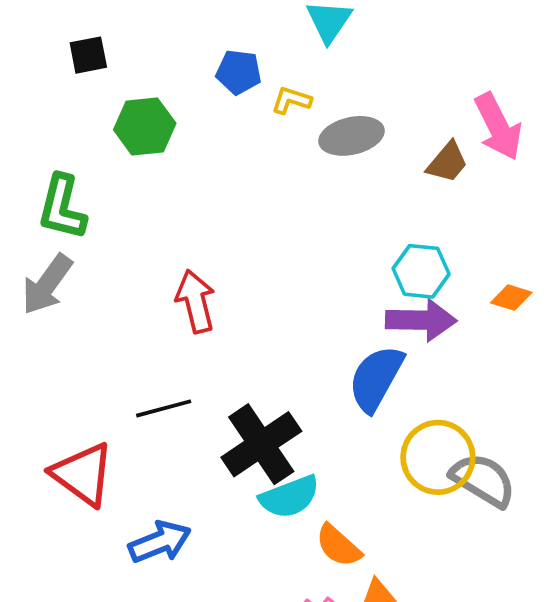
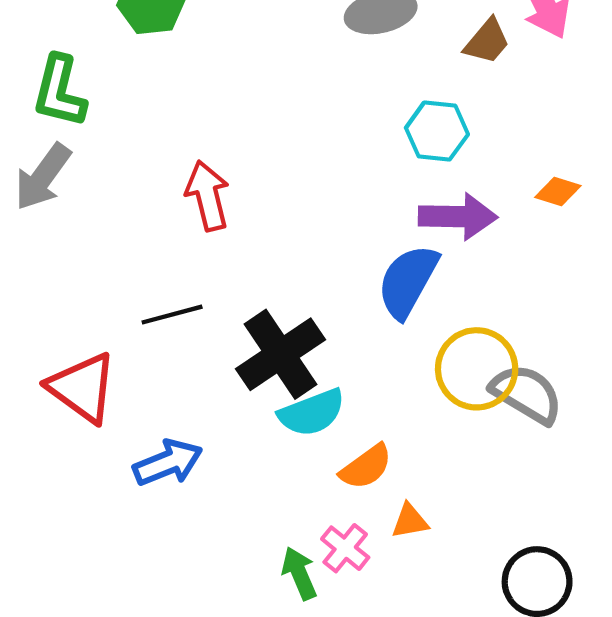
cyan hexagon: (421, 271) -> (437, 131), moved
orange semicircle: (338, 546) -> (366, 467), turned -78

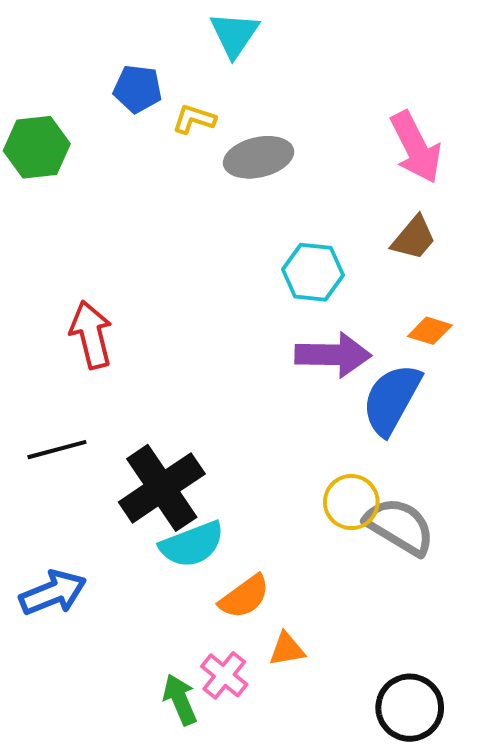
brown trapezoid: (487, 41) -> (414, 238), moved
blue semicircle: (408, 281) -> (392, 399), moved
yellow circle: (477, 369) -> (351, 502), size x0.7

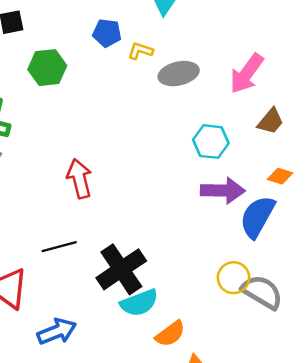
pink arrow: (416, 147) -> (247, 74), moved, turned 63

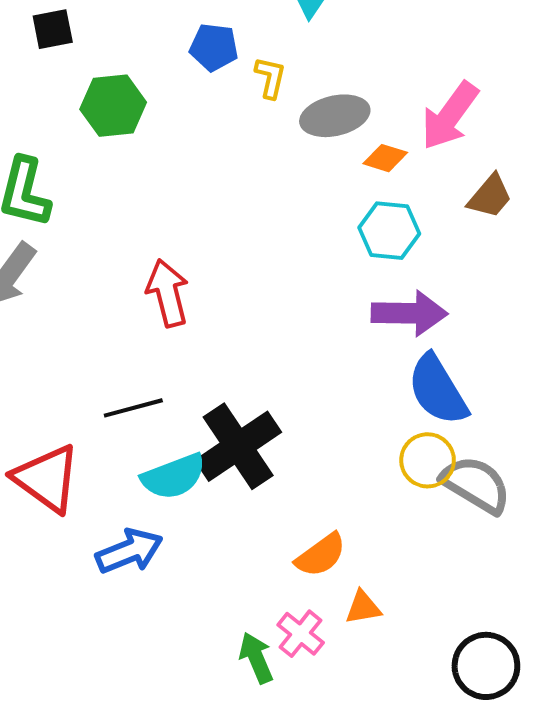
yellow L-shape: (140, 51) -> (270, 77), turned 85
orange diamond: (280, 176) -> (385, 158), moved
blue semicircle: (257, 217) -> (438, 390), moved, turned -60
cyan semicircle: (139, 303) -> (174, 476), moved

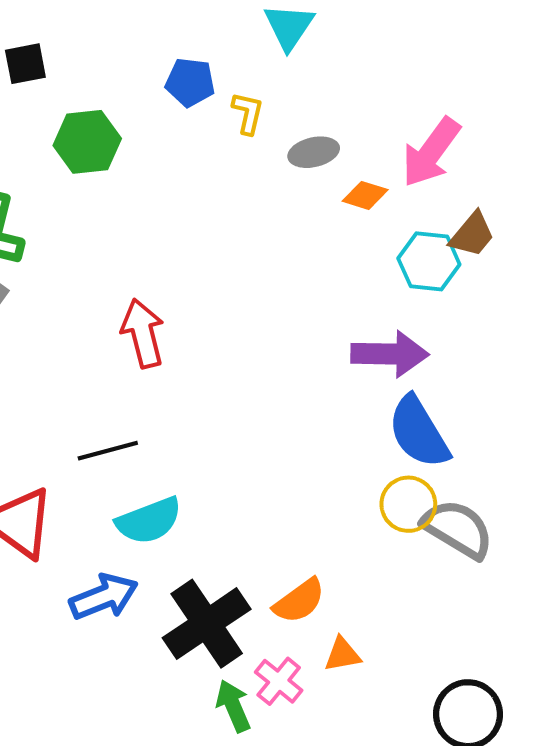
gray ellipse: (335, 116) -> (314, 152), size x0.7
cyan hexagon: (389, 231) -> (429, 261), moved
black cross: (238, 446) -> (207, 624), moved

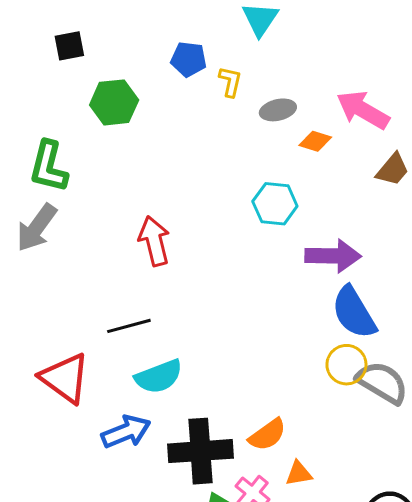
pink arrow: (431, 152) -> (363, 110), turned 84
cyan hexagon: (429, 261) -> (275, 204), moved
black cross: (207, 624) -> (200, 451), turned 30

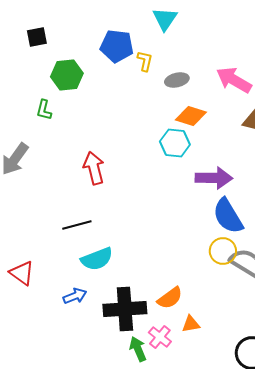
blue pentagon: (189, 59) -> (117, 46), size x1.4
orange diamond: (315, 141) -> (191, 116), moved, size x1.4
green L-shape: (49, 167) -> (44, 110), moved, size x0.6
red triangle: (65, 378) -> (22, 273), moved, size x0.7
blue arrow: (126, 432) -> (75, 296), size x0.7

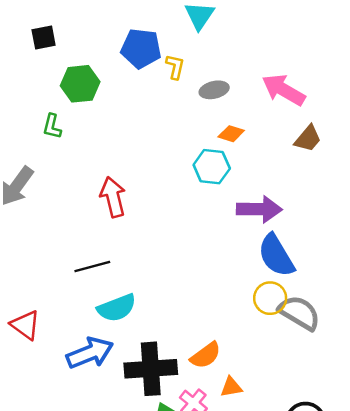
orange diamond: (191, 116) -> (231, 134), size x0.7
blue arrow: (75, 296) -> (90, 353), size x1.6

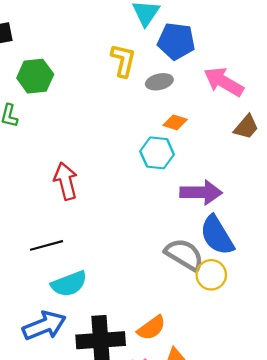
blue pentagon: (141, 48) -> (176, 41), moved
yellow L-shape: (175, 67) -> (123, 60), size x1.4
gray semicircle: (299, 313) -> (184, 254), moved

